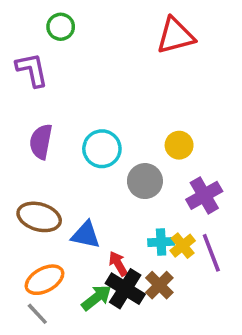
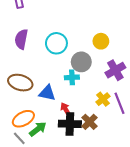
cyan cross: (161, 242) -> (72, 77), moved
black cross: (125, 289) -> (70, 124), turned -30
green arrow: (97, 298) -> (38, 129), moved

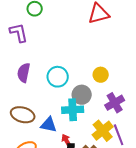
cyan cross: (72, 77) -> (73, 110), size x1.5
yellow cross: (103, 99) -> (103, 131), size x1.5

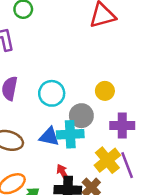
purple cross: (115, 103) -> (122, 126), turned 30
blue triangle: (49, 125) -> (49, 137), moved

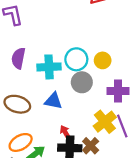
cyan circle: (52, 93) -> (76, 59), moved
cyan cross: (70, 134) -> (49, 67), moved

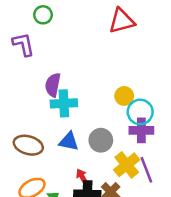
purple semicircle: (18, 58) -> (53, 85), moved
cyan circle: (76, 59) -> (140, 112), moved
gray circle: (82, 82) -> (101, 140), moved

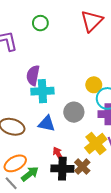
green circle: (43, 15) -> (40, 23), moved
red triangle: (122, 21) -> (92, 21), turned -30
gray circle: (101, 140) -> (74, 112), moved

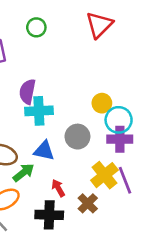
black cross: (62, 169) -> (49, 215), moved
green arrow: (30, 174) -> (24, 173), moved

